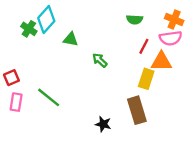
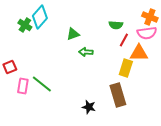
green semicircle: (135, 20) -> (116, 25), moved
green triangle: (71, 39) -> (73, 34), moved, turned -32
green arrow: (100, 60) -> (86, 52), turned -40
pink rectangle: (16, 102) -> (23, 86), moved

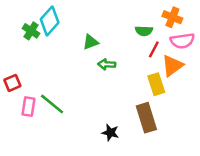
orange cross: (150, 17) -> (172, 17), moved
orange triangle: (139, 53) -> (172, 66), turned -36
yellow rectangle: (126, 68) -> (156, 84), turned -36

